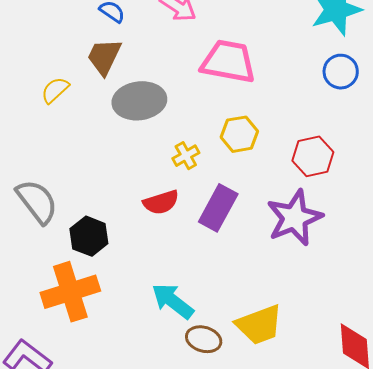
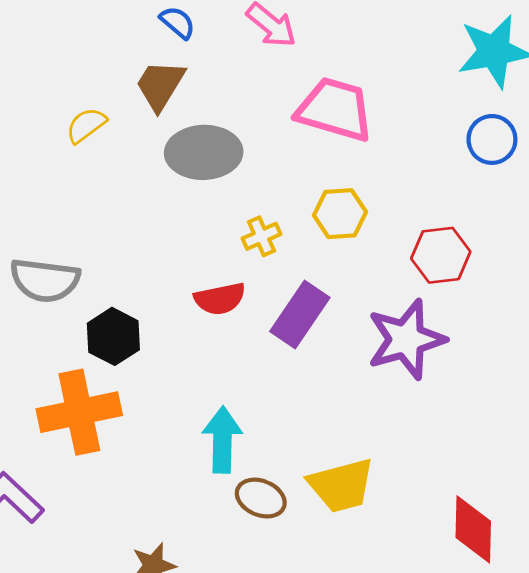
gray semicircle: (37, 202) -> (45, 280), turned 129
cyan arrow: (173, 301) -> (222, 440), turned 48

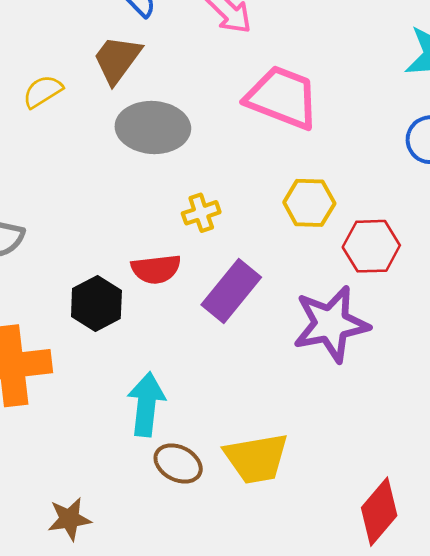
yellow hexagon: (340, 214) -> (309, 203), moved
black hexagon: (113, 336) -> (96, 304), moved
red diamond: (473, 529) -> (379, 512), turned 34

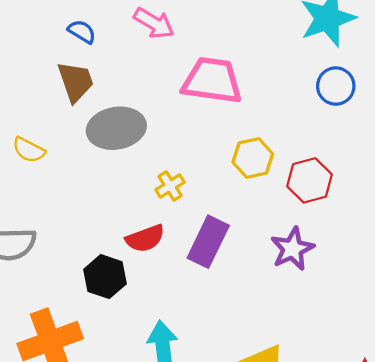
brown trapezoid: (117, 59) -> (76, 82), turned 138
yellow semicircle: (43, 91) -> (29, 150), moved, turned -108
purple star: (331, 324) -> (292, 249), size x0.7

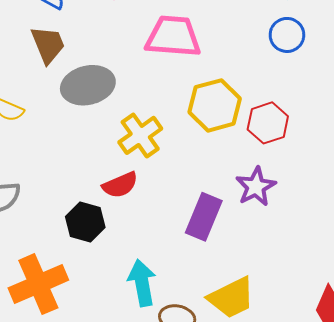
yellow hexagon: (253, 158) -> (215, 105), size x1.4
yellow cross: (170, 186) -> (140, 135), size x1.6
purple rectangle: (208, 242) -> (204, 217), moved

